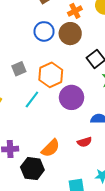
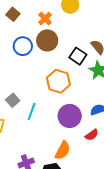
gray square: (19, 69) -> (13, 100), moved
orange hexagon: (51, 75) -> (58, 81), moved
purple circle: (72, 97) -> (70, 116), moved

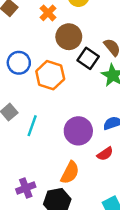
brown circle: (47, 40) -> (69, 37), moved
blue circle: (23, 46) -> (19, 63), moved
orange hexagon: (58, 81) -> (50, 75), moved

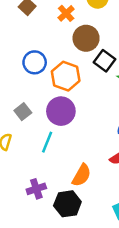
cyan line: (32, 126) -> (47, 142), moved
purple circle: (78, 131) -> (61, 111), moved

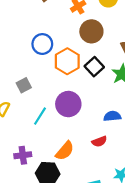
black square: (105, 61) -> (94, 67), moved
purple circle: (61, 111) -> (68, 104), moved

